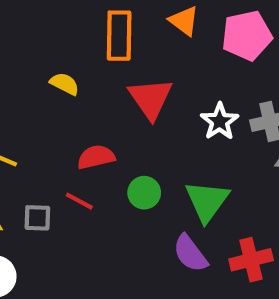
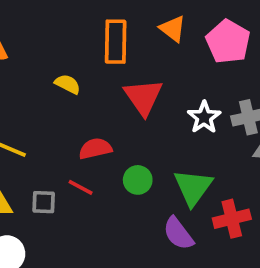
pink pentagon: (247, 36) -> (228, 42), turned -30
red cross: (251, 260) -> (232, 219), moved

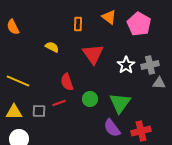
orange rectangle: (116, 42) -> (78, 24), size x0.6
red semicircle: (95, 149) -> (67, 82), turned -96
red line: (81, 187) -> (59, 103), turned -48
red cross: (232, 219) -> (141, 131), moved

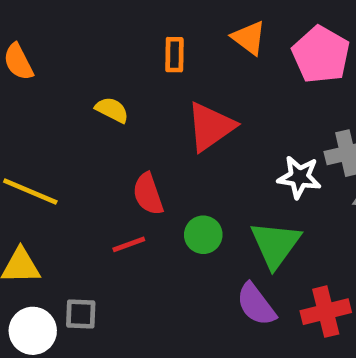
red triangle: (93, 54) -> (210, 127), turned 30
white star: (126, 65) -> (299, 177), moved, turned -30
gray square: (39, 111) -> (81, 314), moved

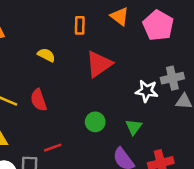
red semicircle: (148, 194) -> (39, 100), moved
red line: (129, 244) -> (53, 148), moved
green triangle: (275, 244) -> (134, 127), size x0.6

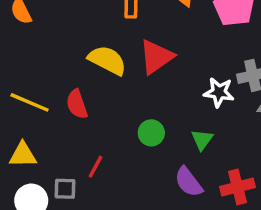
yellow semicircle: (46, 55) -> (107, 60), moved, size x1.6
red line: (53, 148) -> (95, 167), turned -42

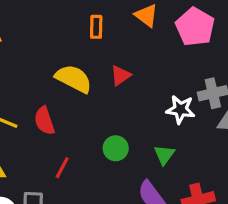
red triangle: (156, 57) -> (121, 75), size x0.6
red line: (95, 167) -> (62, 168), moved

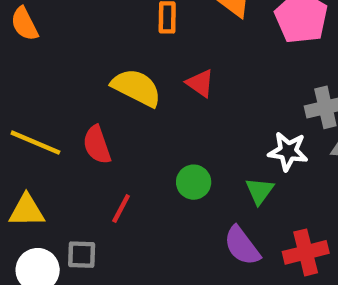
red triangle: (121, 75) -> (200, 83), turned -50
white star: (180, 109) -> (288, 151), moved

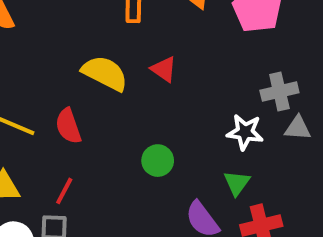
green triangle: (259, 191) -> (237, 183), moved
red line: (121, 208) -> (64, 191), moved

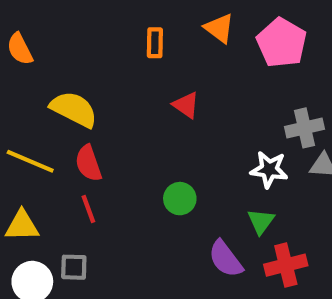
yellow semicircle: (105, 73) -> (74, 109), moved
red line: (64, 191) -> (88, 209), moved, turned -48

